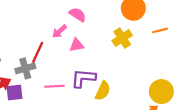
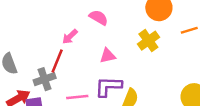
pink arrow: (59, 31) -> (70, 37), moved
pink triangle: (77, 45) -> (108, 56), moved

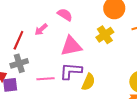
pink triangle: (108, 56) -> (71, 46), size x1.6
red line: (57, 61) -> (18, 40), moved

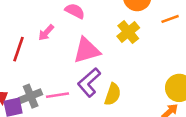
gray cross: (19, 63) -> (31, 96), moved
purple L-shape: (71, 71) -> (89, 82), turned -40

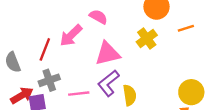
pink arrow: (46, 33) -> (71, 35), size x1.5
yellow semicircle: (113, 94) -> (130, 95), turned -30
gray cross: (31, 96) -> (49, 80), moved

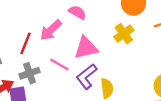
pink line: (79, 94) -> (59, 65), moved, turned 36

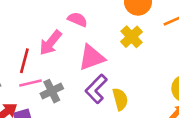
pink line: (59, 65) -> (31, 83), moved, turned -36
gray cross: (30, 73) -> (52, 91), moved

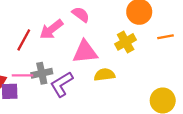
pink line: (31, 83) -> (22, 75), moved
purple L-shape: (96, 89) -> (62, 84), moved
yellow semicircle: (120, 99) -> (104, 75), moved, turned -96

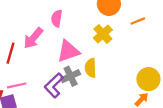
pink semicircle: (81, 14) -> (57, 18), turned -105
gray cross: (42, 73) -> (71, 76), moved
yellow semicircle: (104, 75) -> (91, 68), turned -72

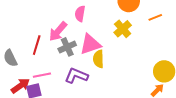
yellow semicircle: (91, 68) -> (98, 59), moved
gray cross: (71, 76) -> (67, 47), moved
purple L-shape: (54, 85) -> (76, 76), turned 65

